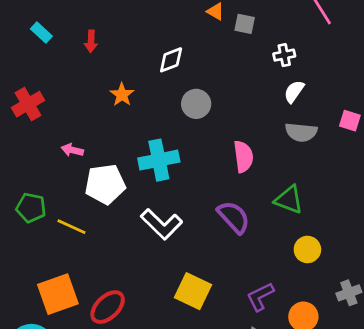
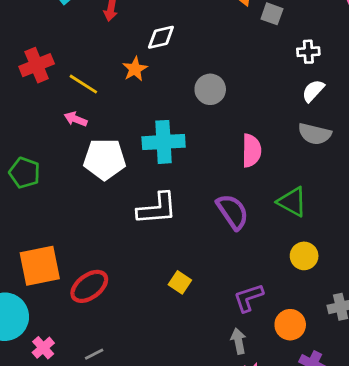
white diamond: (171, 60) -> (161, 37), moved
white L-shape: (162, 224) -> (157, 209), turned -57
yellow line: (71, 227) -> (83, 84), moved
yellow square: (193, 291) -> (180, 282), size x0.6

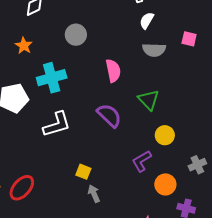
orange star: (135, 69) -> (24, 46), moved
green triangle: (292, 202) -> (149, 100), turned 30
purple L-shape: (248, 298) -> (142, 161), moved
gray arrow: (238, 341) -> (94, 194), moved

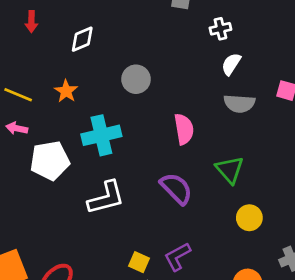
purple L-shape: (142, 161) -> (177, 257), moved

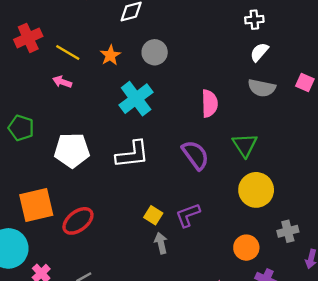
gray circle: (136, 79) -> (155, 52), moved
cyan cross: (101, 135) -> (136, 99), turned -32
white pentagon: (50, 161) -> (72, 150), moved
yellow circle: (249, 218) -> (256, 190), size x1.5

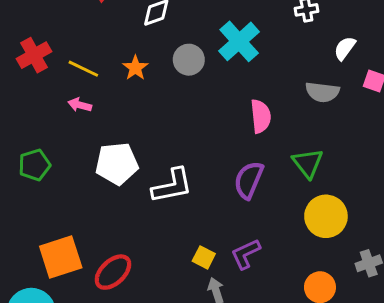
white semicircle: (259, 52) -> (345, 48), moved
cyan cross: (136, 99) -> (239, 41), moved
green pentagon: (21, 128) -> (34, 165), turned -30
white pentagon: (72, 150) -> (117, 164), moved
purple semicircle: (195, 155) -> (249, 180), turned -116

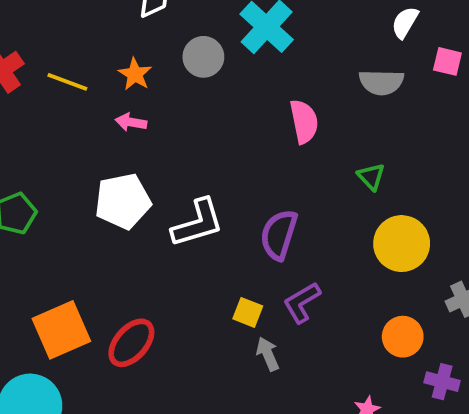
pink arrow: (80, 105) -> (131, 122), moved
green triangle: (308, 163) -> (371, 177), size x0.7
purple semicircle: (249, 180) -> (279, 235), moved

